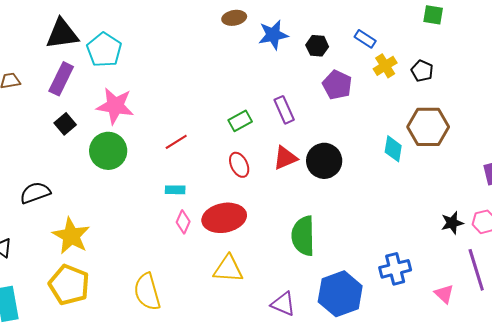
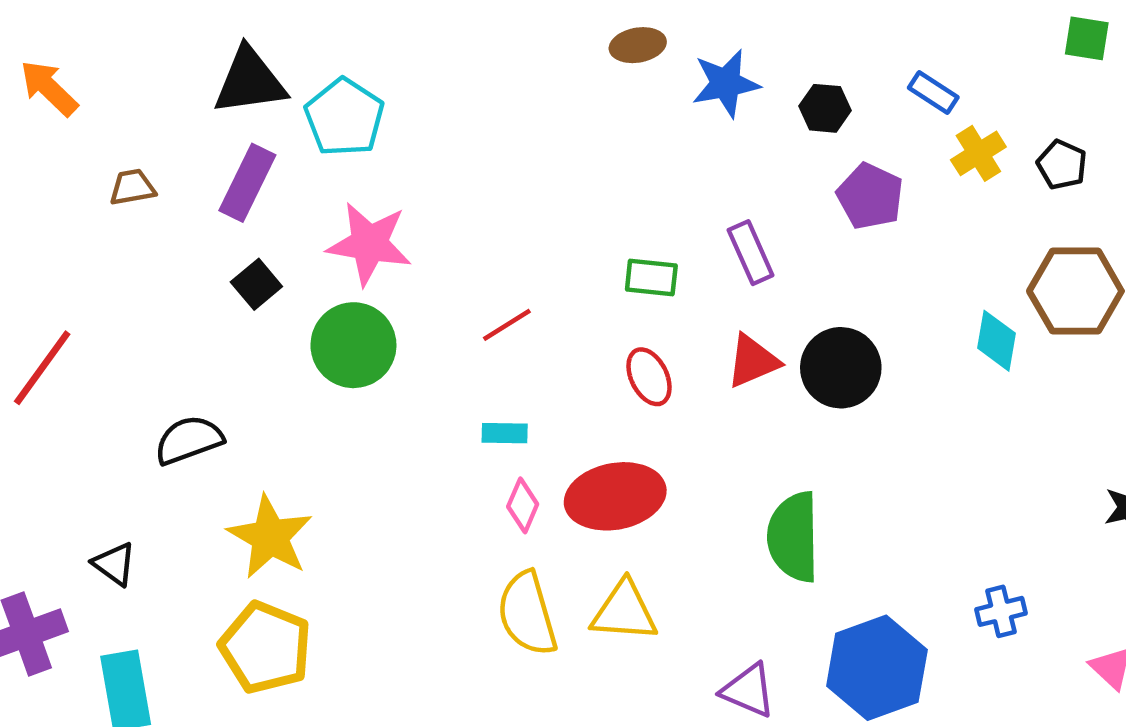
green rectangle: (240, 121) -> (651, 277), turned 35
blue cross: (395, 269) -> (1001, 611), size x0.7
yellow semicircle: (147, 292) -> (527, 614), moved

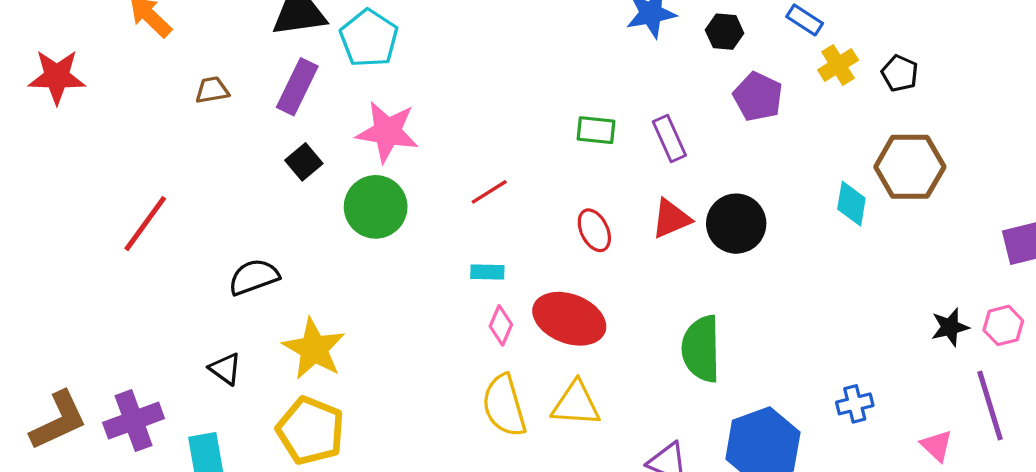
green rectangle: (651, 277) -> (596, 130), moved
red ellipse: (615, 496) -> (569, 319), turned 32
black triangle: (114, 564) -> (225, 369), moved

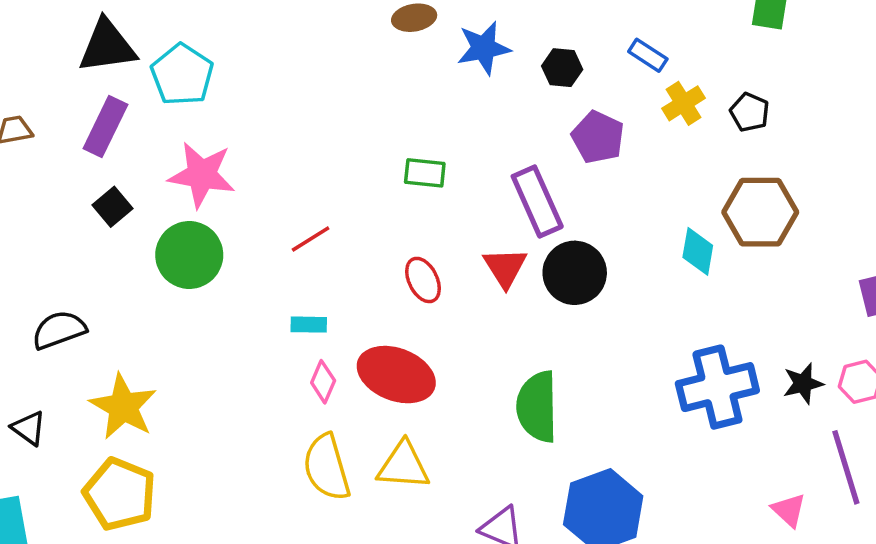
purple rectangle: (669, 138) -> (537, 201), moved, size x1.4
red triangle: (671, 219) -> (505, 267), turned -39
blue cross: (855, 404) -> (717, 387), moved, size x2.0

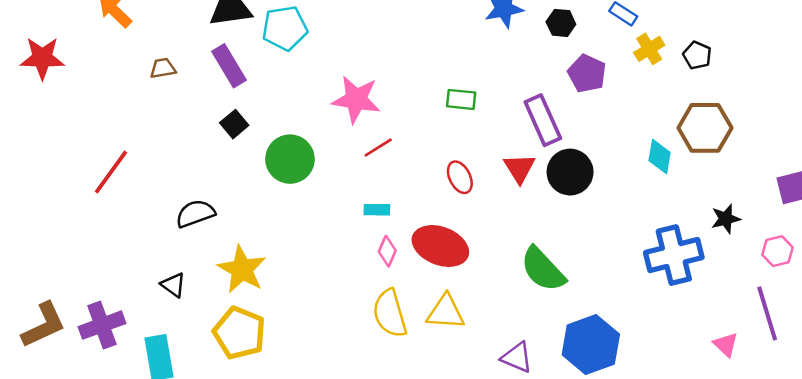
cyan pentagon: (182, 75) -> (285, 28), turned 30
purple rectangle: (105, 127) -> (229, 66), turned -57
pink star: (202, 175) -> (356, 99), moved
black star: (803, 383) -> (726, 219), moved
green semicircle: (537, 407) -> (543, 269), turned -42

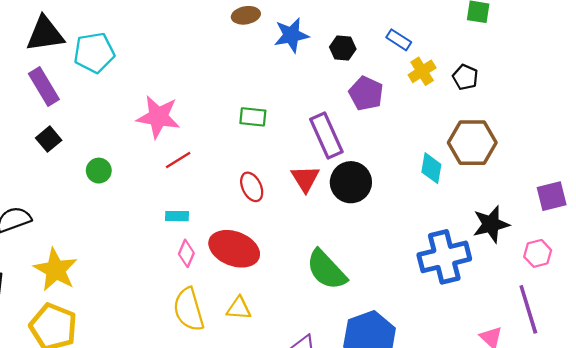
green circle: (290, 159) -> (99, 171), size x0.6
black star: (726, 219) -> (491, 224), size x1.4
yellow triangle: (446, 312) -> (239, 308), size x0.7

